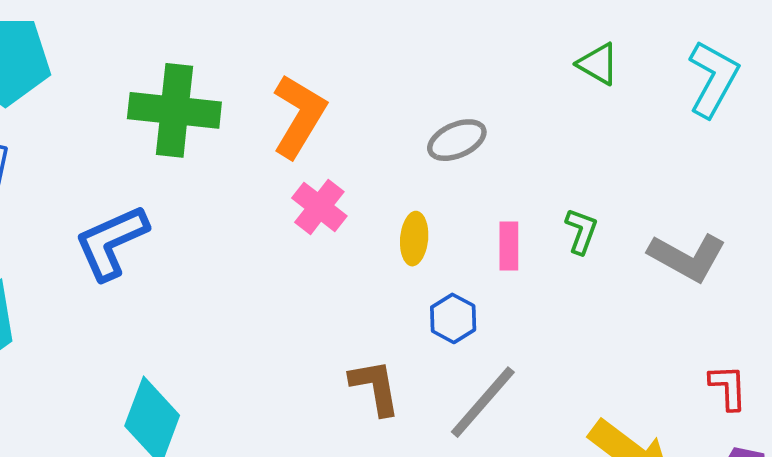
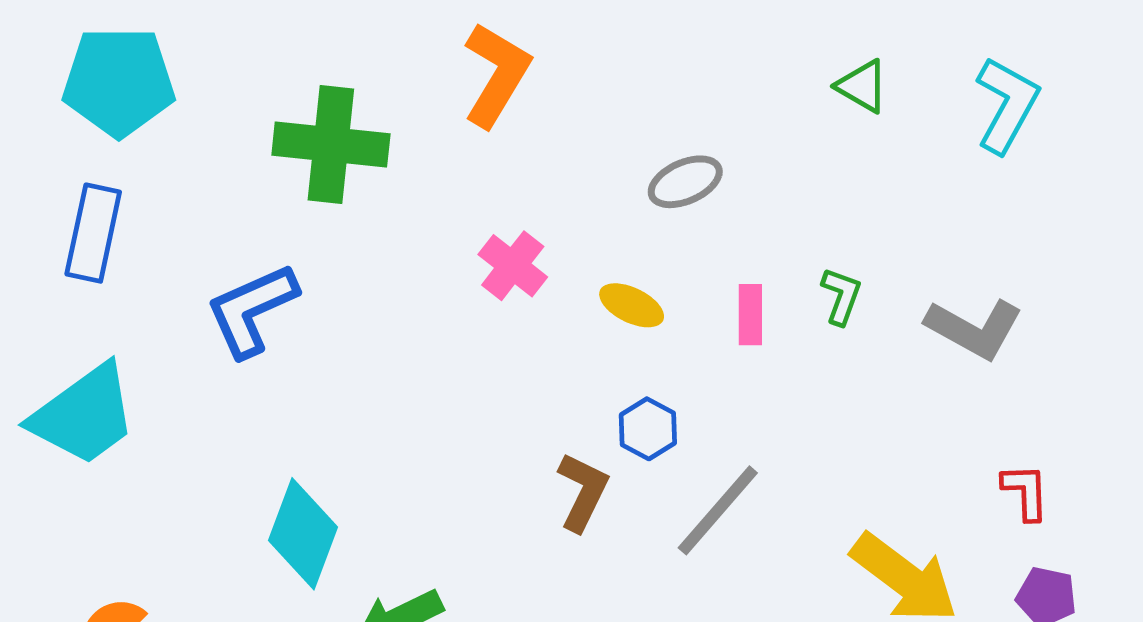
orange L-shape: (299, 116) -> (496, 75), moved
yellow ellipse: (414, 239) -> (632, 305), turned -69
blue hexagon: (453, 318) -> (648, 429), moved
brown L-shape: (375, 387) -> (583, 492), turned 36

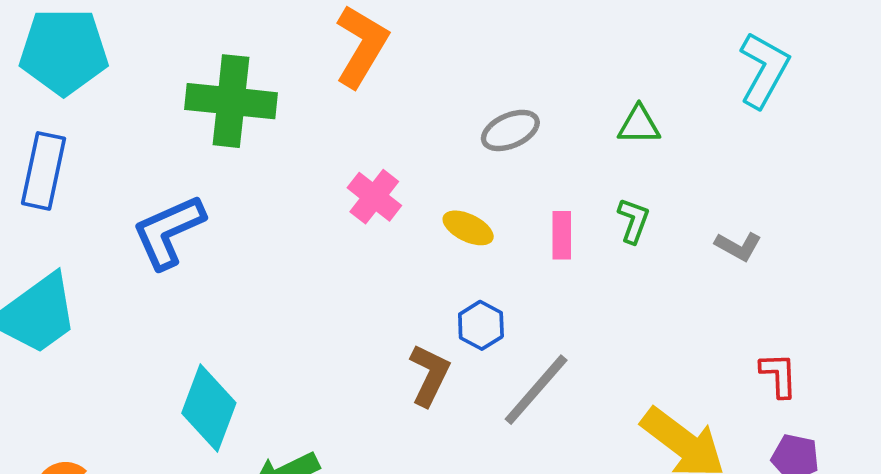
green triangle: (862, 86) -> (639, 125), moved, turned -30
gray L-shape: (974, 329) -> (738, 246), size x0.6

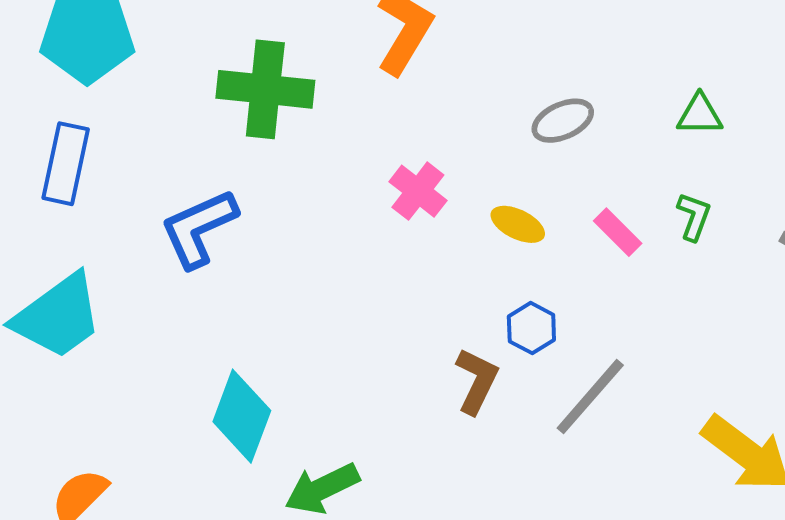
pink rectangle: (562, 235) -> (618, 232), turned -45

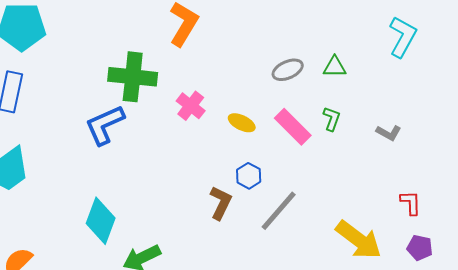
green cross: (265, 89) -> (133, 77), moved
gray ellipse: (563, 121) -> (288, 70), moved
blue L-shape: (199, 228) -> (105, 125), moved
pink rectangle: (618, 232) -> (293, 127), size x1.5

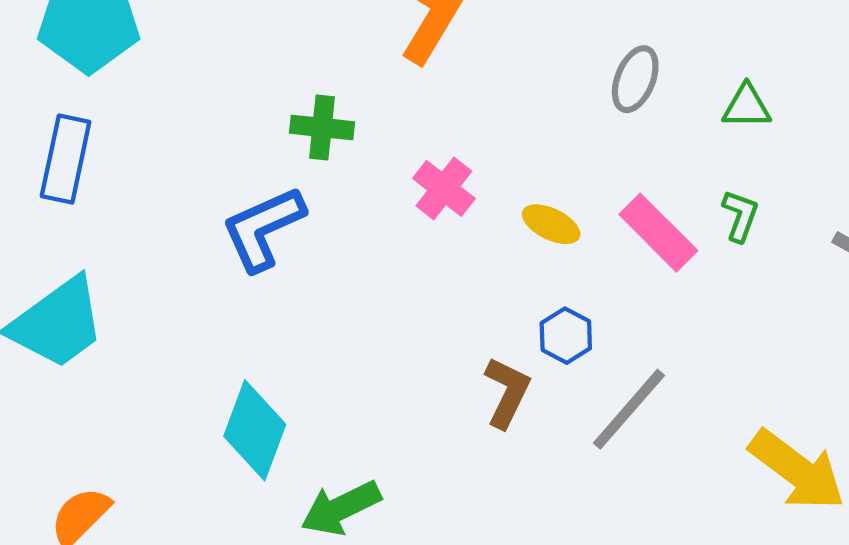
gray ellipse: (288, 70) -> (635, 79), moved, turned -44
green cross: (133, 77) -> (322, 128), size x0.6

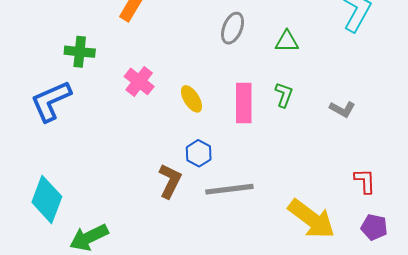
yellow ellipse: (551, 224) -> (191, 99), turned 32
pink rectangle: (658, 233) -> (244, 103), turned 45
gray line: (629, 409) -> (229, 189), turned 42

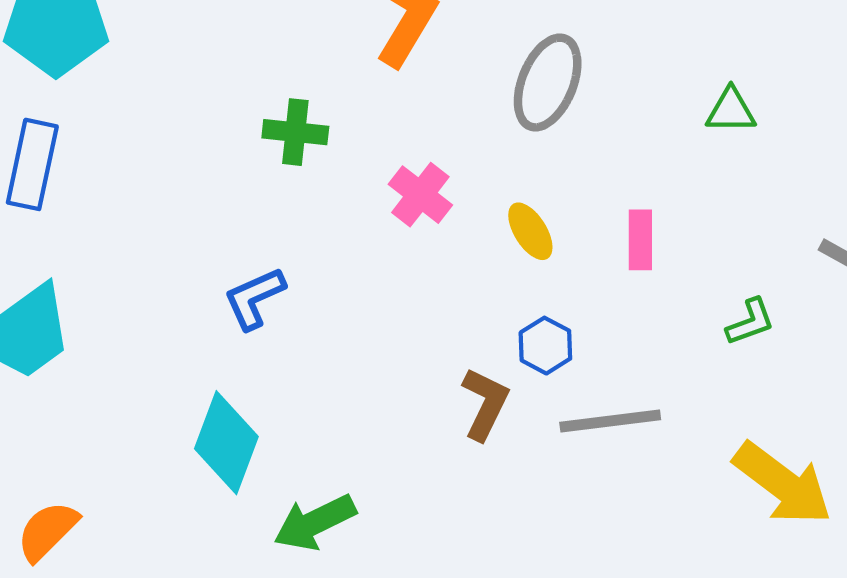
gray ellipse: (233, 28) -> (548, 83), moved, size x1.4
green L-shape: (284, 95) -> (750, 322), moved, turned 50
blue L-shape: (51, 101) -> (254, 298), moved, size x0.7
pink rectangle: (244, 103) -> (640, 240), size x0.7

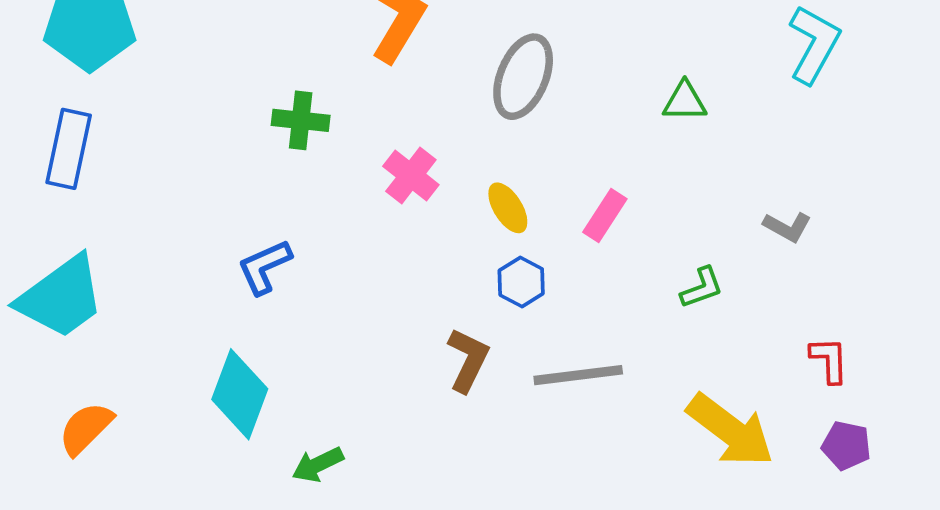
pink rectangle: (640, 240) -> (605, 215), turned 33
blue hexagon: (545, 346) -> (521, 282), moved
green arrow: (315, 522) -> (318, 465), size x0.7
orange semicircle: (47, 531) -> (86, 428), moved

